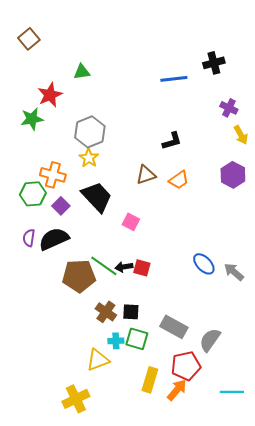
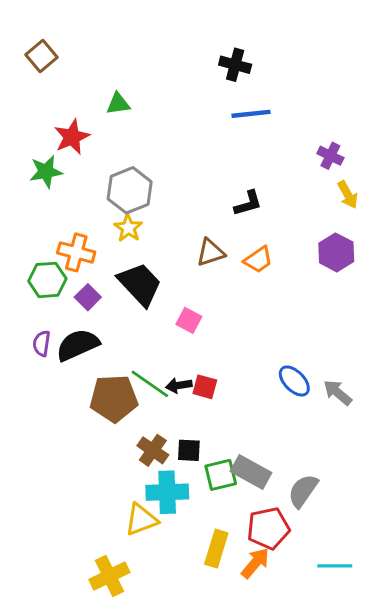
black cross: (214, 63) -> (235, 65), moved, turned 30
green square: (137, 339) -> (221, 475), moved, turned -30
cyan cross: (116, 341) -> (167, 492), size x1.8

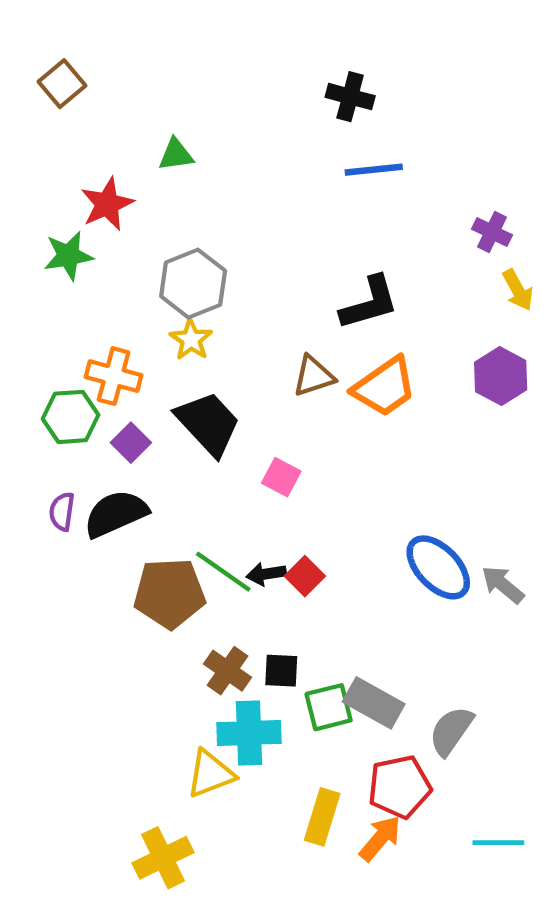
black L-shape: (248, 203) -> (369, 303), size x1.4
orange trapezoid: (258, 260) -> (384, 387), size x1.5
blue ellipse: (294, 381) -> (438, 567), size x1.4
red square: (205, 387) -> (305, 576), turned 30

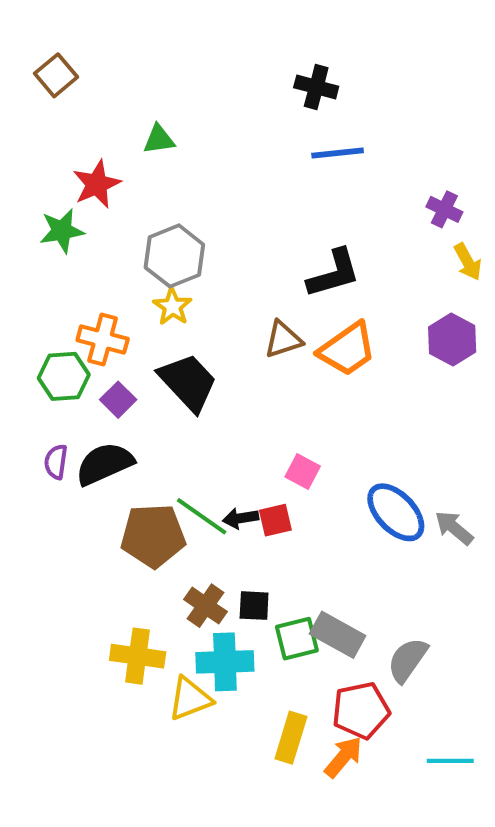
pink square: (281, 477) -> (303, 472), moved
red square: (305, 576) -> (275, 520), turned 32
yellow cross: (163, 858) -> (138, 656), moved, turned 34

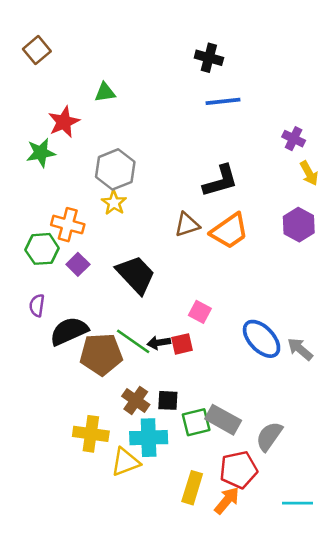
black trapezoid: (188, 382) -> (136, 275), moved
black semicircle: (105, 464) -> (69, 331), moved

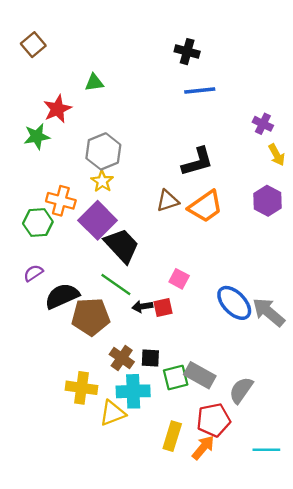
purple square: (78, 264) -> (98, 220), moved, size x1.8
purple semicircle: (37, 305) -> (33, 273), turned 48
green line: (133, 341) -> (116, 285), moved
gray arrow: (300, 349) -> (269, 312), size x1.4

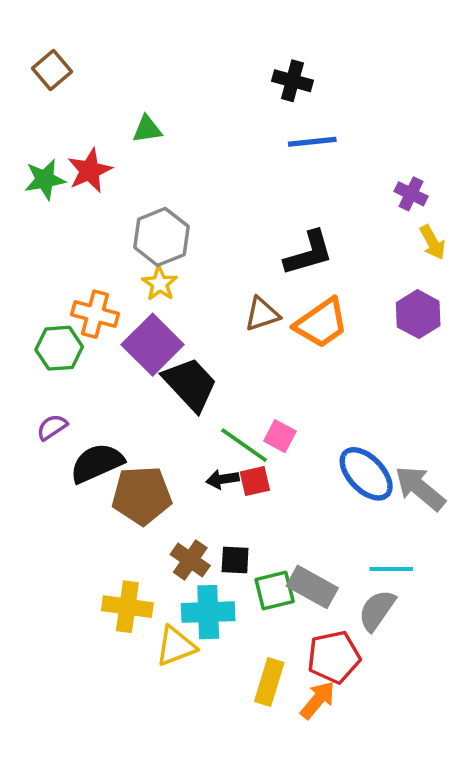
green star: (37, 136) -> (45, 179), moved
green line: (116, 285) -> (244, 445), moved
cyan line: (266, 450) -> (391, 569), moved

